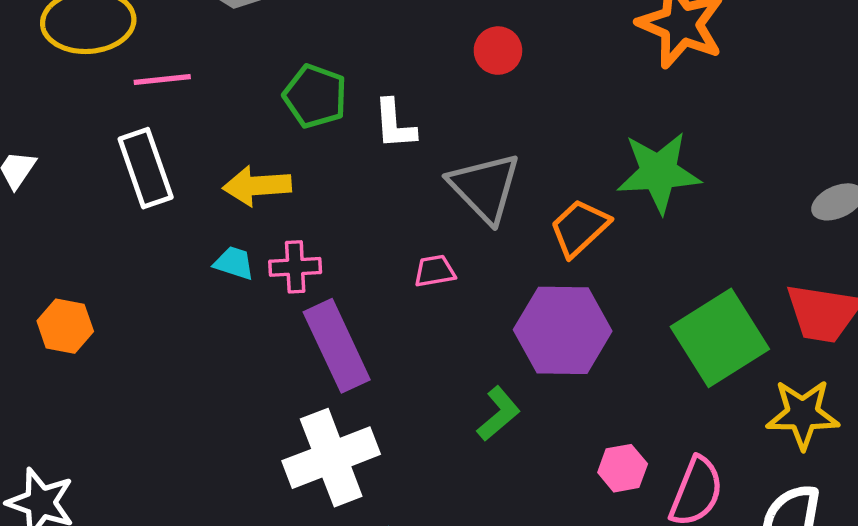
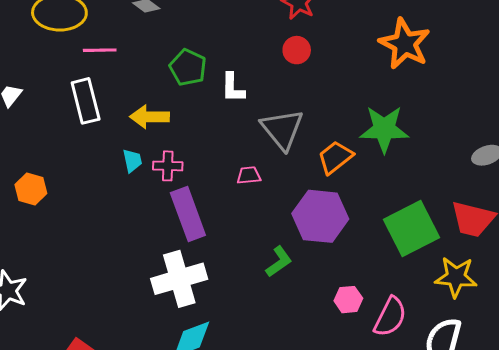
cyan trapezoid: (234, 263) -> (132, 161), turned 55

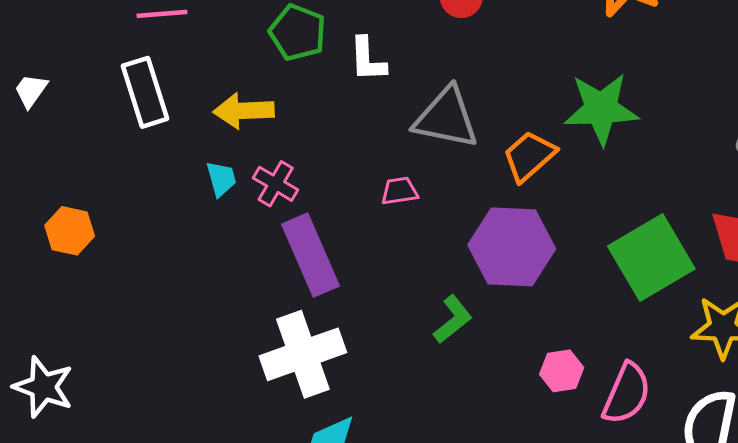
gray triangle: (282, 129) -> (446, 118), turned -36
pink cross: (168, 166) -> (276, 184), turned 32

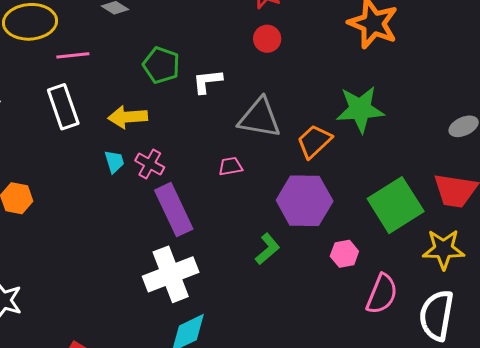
white L-shape: (368, 59) -> (207, 81), turned 88
pink hexagon: (562, 371) -> (344, 254), moved

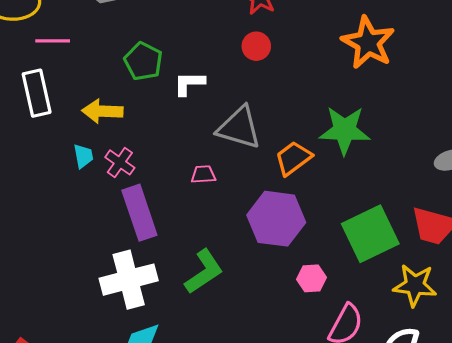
green L-shape: (267, 249) -> (204, 272), moved, size x1.4

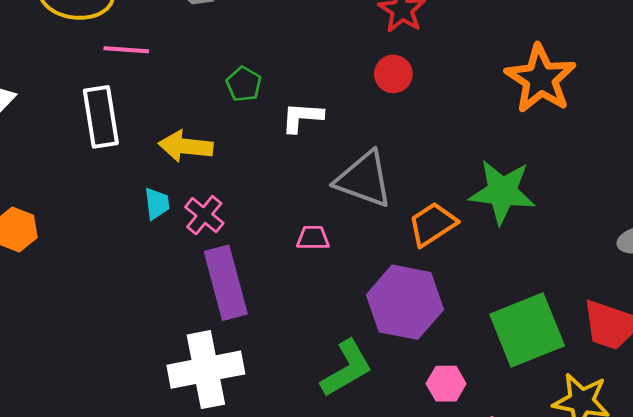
green pentagon: (143, 61) -> (244, 84), size x0.7
green L-shape: (204, 272) -> (347, 368), moved

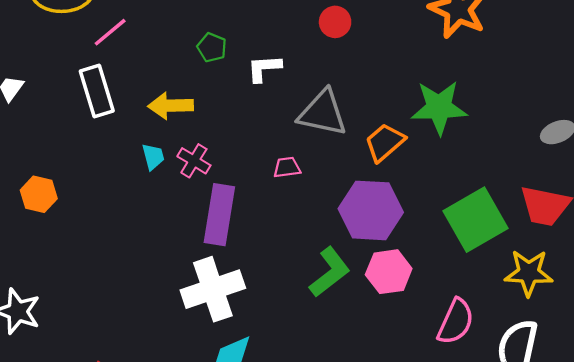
pink line: (126, 50) -> (110, 32), turned -36
purple rectangle: (226, 283) -> (219, 215), turned 32
pink hexagon: (446, 384) -> (389, 272), moved, size x1.4

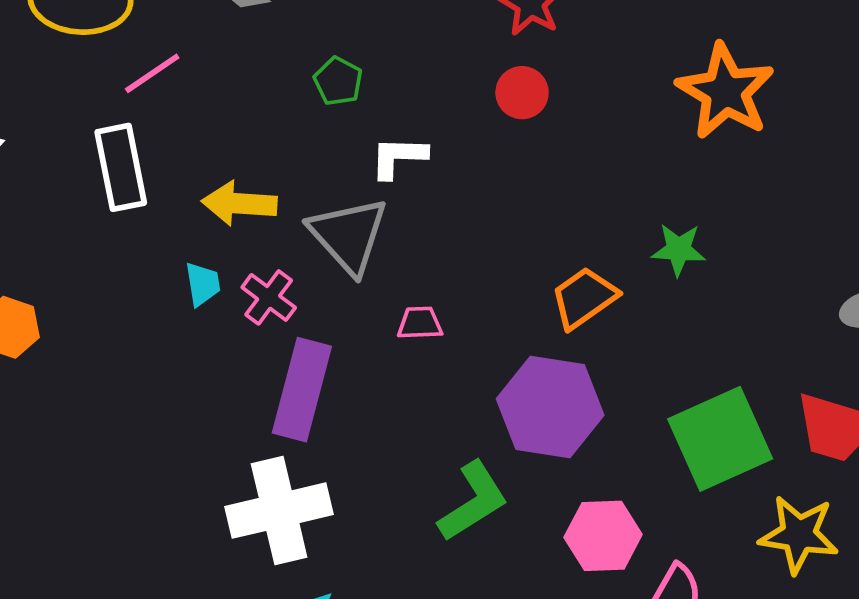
green pentagon: (212, 47) -> (338, 81), moved
green star: (439, 108) -> (679, 250), size x0.6
gray triangle: (323, 113) -> (348, 235), moved, turned 30
pink hexagon: (389, 272) -> (603, 536), moved

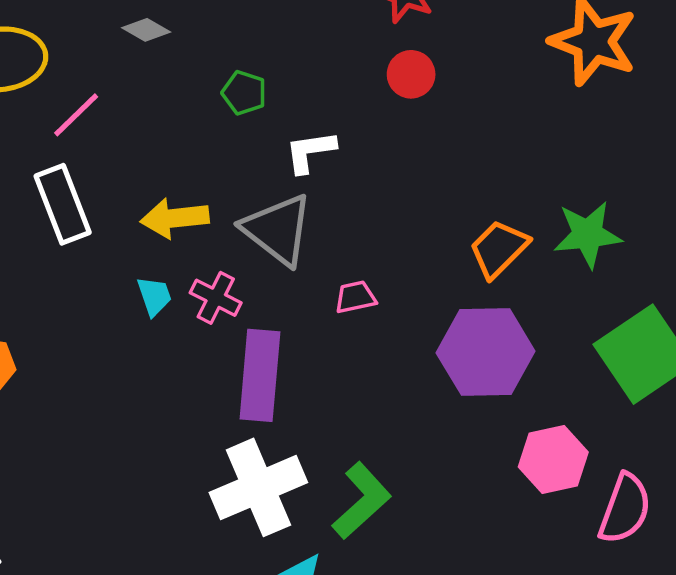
green star: (679, 250) -> (588, 234), moved, size x1.4
green L-shape: (473, 501) -> (362, 501), moved

